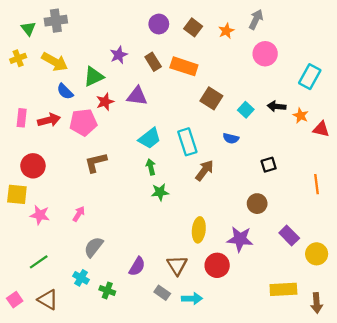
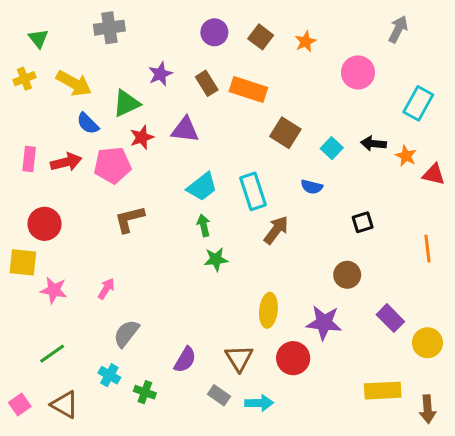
gray arrow: (256, 19) -> (398, 29), moved
gray cross: (56, 21) -> (109, 28), moved

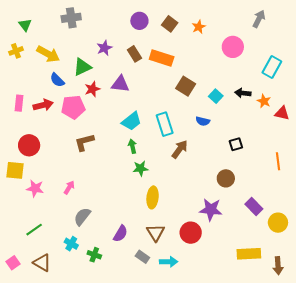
yellow ellipse: (268, 310) -> (153, 197), moved

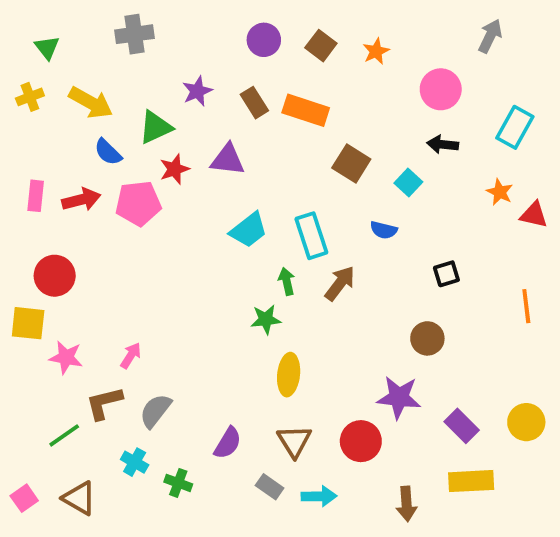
black arrow: (243, 93) -> (443, 144), moved
brown L-shape: (84, 142) -> (104, 403), moved
green arrow: (132, 146) -> (287, 281), moved
purple rectangle: (254, 207) -> (462, 426), moved
brown arrow: (278, 266) -> (406, 504), moved

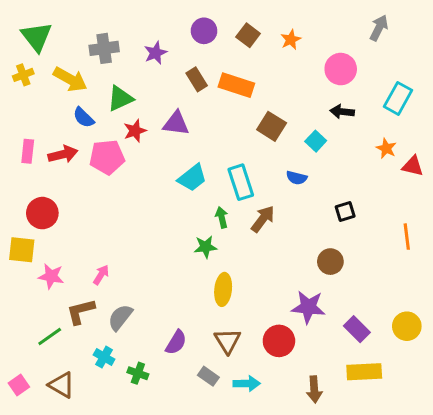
gray cross: (135, 34) -> (104, 48), moved
green triangle: (47, 47) -> (36, 37), size x1.6
purple star: (197, 91) -> (156, 53), moved

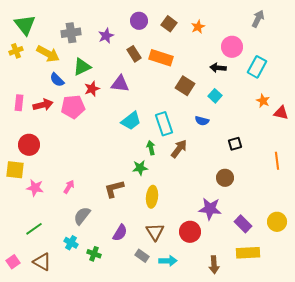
cyan rectangle: (398, 98) -> (257, 67), moved
black arrow: (342, 112) -> (218, 68), moved
brown L-shape: (81, 312) -> (114, 189), moved

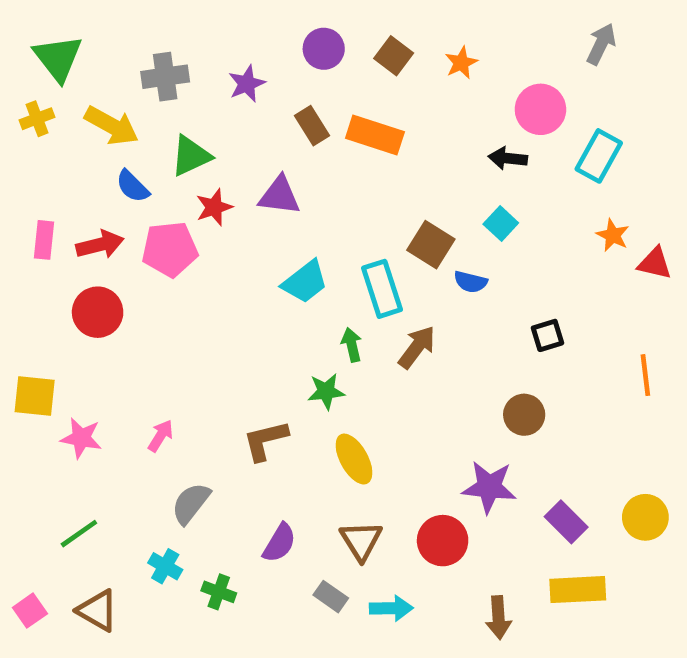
brown square: (185, 86) -> (431, 245), moved
red circle: (29, 145) -> (98, 312), moved
yellow ellipse: (152, 197) -> (354, 459), turned -35

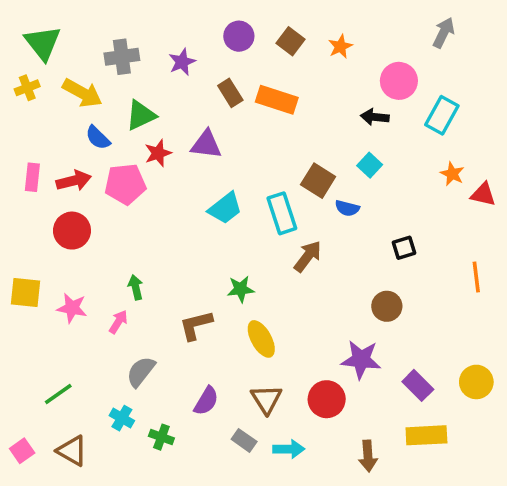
green arrow: (352, 345) -> (136, 287), moved
pink star: (81, 438) -> (72, 308), moved

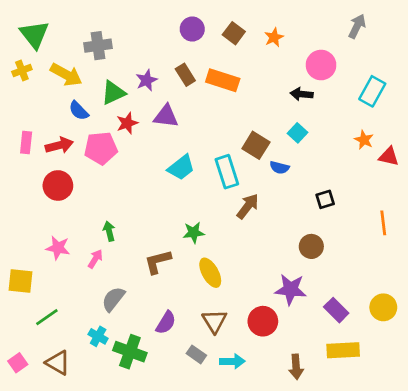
purple star: (182, 62) -> (147, 80), moved
cyan rectangle: (442, 115) -> (372, 91), moved
yellow square: (26, 293) -> (21, 281), moved
green cross: (161, 437) -> (130, 352), size x1.6

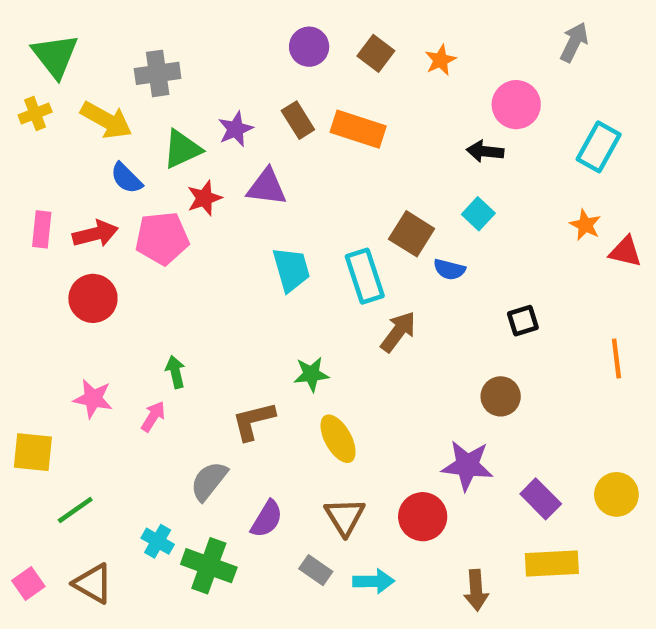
cyan trapezoid: (181, 167) -> (291, 269), turned -68
gray semicircle: (113, 299) -> (209, 481), moved

